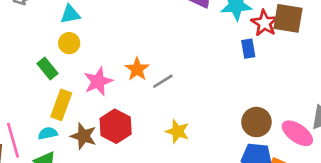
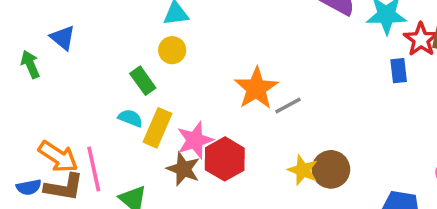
orange star: (137, 69) -> (256, 88), size x1.4
pink star: (98, 81) -> (195, 140), moved
brown circle: (256, 122) -> (331, 169), moved
cyan semicircle: (48, 133) -> (130, 118), moved, turned 30

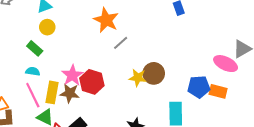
orange star: (256, 88) -> (106, 20), moved
yellow rectangle: (158, 128) -> (52, 92), moved
pink line: (94, 169) -> (33, 95), moved

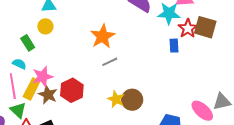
pink star: (72, 75) -> (43, 77), moved

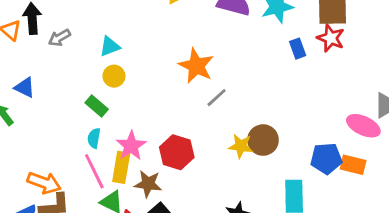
red star: (188, 28) -> (331, 38), moved
cyan semicircle: (19, 64) -> (94, 138), turned -88
brown star: (48, 95) -> (148, 184), moved

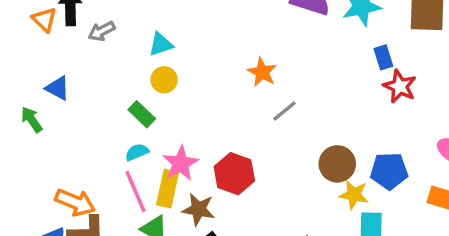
red star: (331, 38) -> (400, 86), moved
orange star: (196, 66) -> (262, 72), size x0.7
cyan semicircle: (94, 138) -> (137, 152), turned 54
yellow star: (241, 146) -> (354, 195), moved
blue pentagon: (326, 158) -> (389, 171), moved

